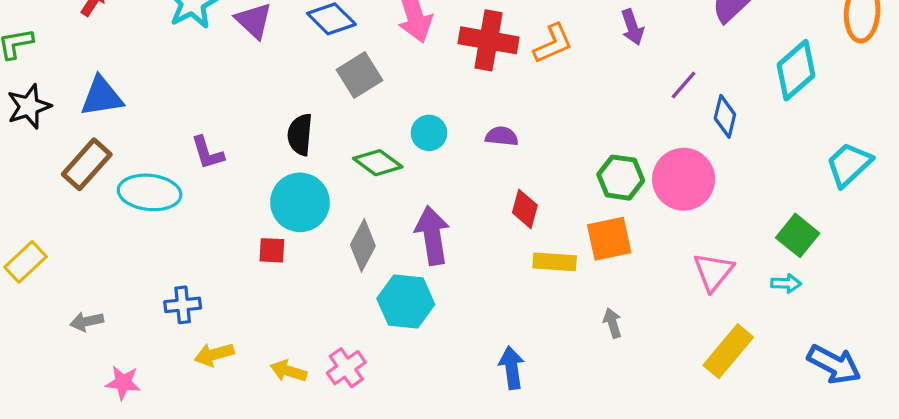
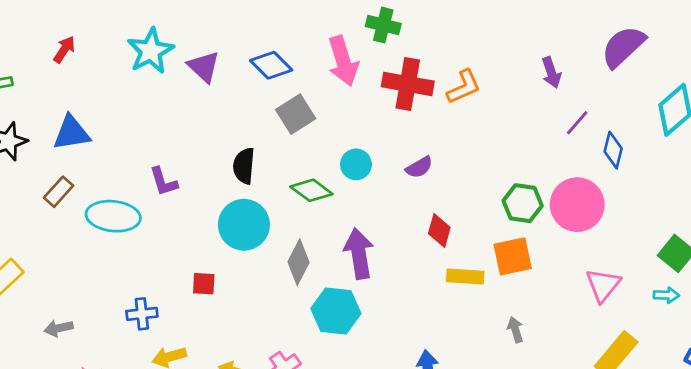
purple arrow: (632, 27) -> (551, 72), moved
purple semicircle: (502, 136) -> (419, 167), turned 144
brown rectangle: (87, 164) -> (59, 192), size x0.7
red square: (272, 250) -> (204, 284), moved

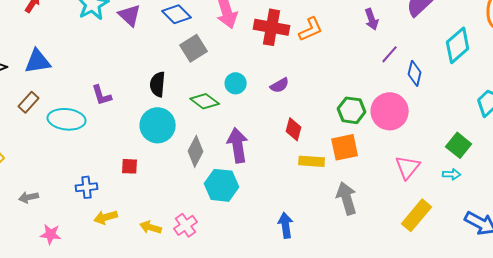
gray arrow: (515, 330) -> (347, 198), size x1.8

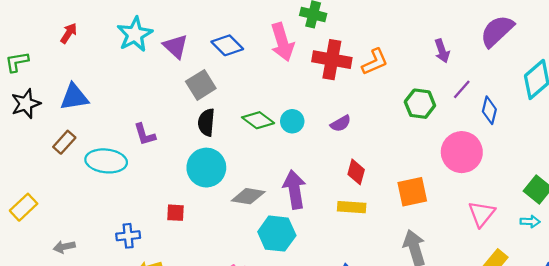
gray square: (194, 48) -> (201, 85), moved
green diamond: (205, 101) -> (258, 120), moved
green hexagon: (352, 110) -> (420, 104), moved
gray diamond: (196, 151) -> (248, 196), turned 72
yellow rectangle: (312, 161) -> (352, 207), moved

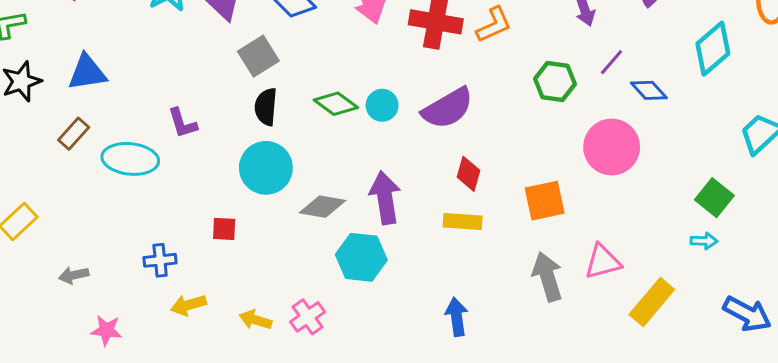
blue diamond: (489, 110) -> (649, 90), turned -56
purple semicircle: (341, 123) -> (448, 108), size x1.8
pink triangle: (482, 214) -> (603, 262), moved, turned 36

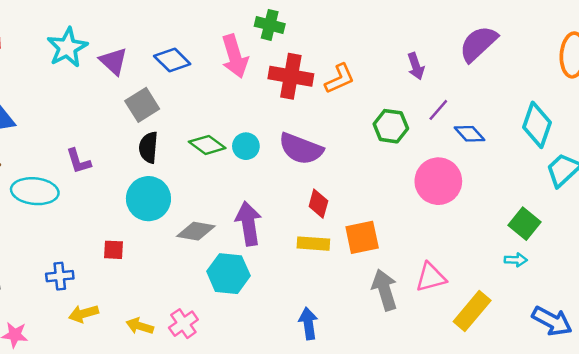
cyan diamond: (713, 49) -> (537, 125), moved, turned -30
purple semicircle: (448, 108) -> (301, 149), turned 51
orange square: (545, 201) -> (362, 237), moved

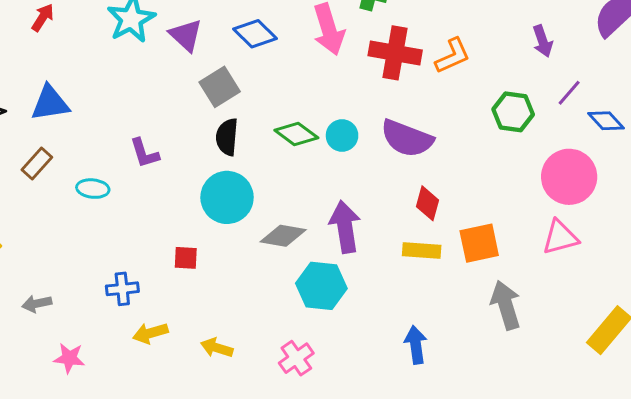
cyan ellipse: (35, 191) -> (93, 189), size x0.6
pink triangle: (431, 277) -> (560, 237), moved
pink cross: (183, 324) -> (296, 358), moved

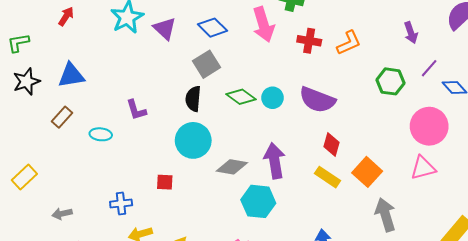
red cross: (395, 53) -> (309, 41), size x0.7
gray square: (220, 87) -> (206, 64), moved
orange square: (479, 243) -> (367, 172), turned -36
yellow rectangle: (422, 251) -> (327, 177), turned 30

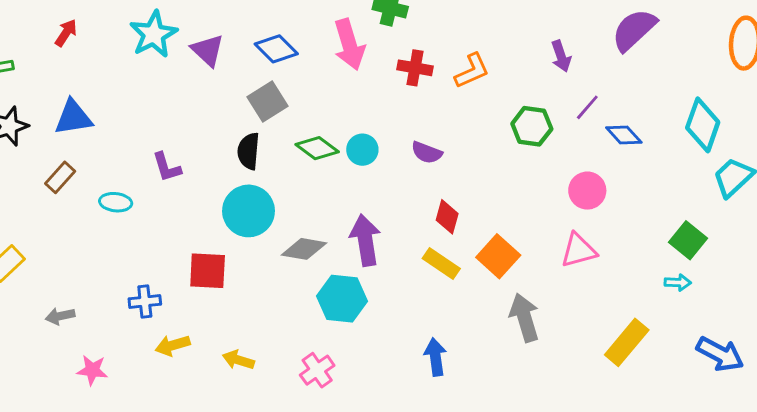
purple semicircle: (317, 100) -> (427, 153), size x0.6
pink circle: (429, 126) -> (587, 191), size x0.7
red square: (165, 182) -> (208, 271), size x1.6

